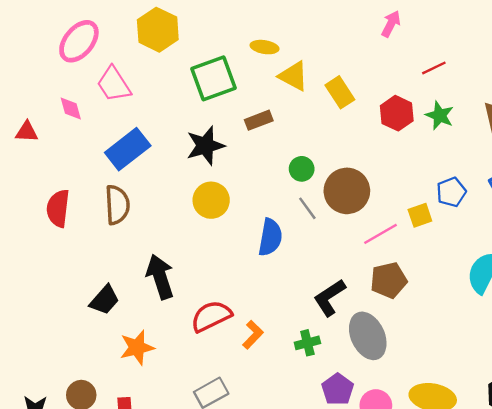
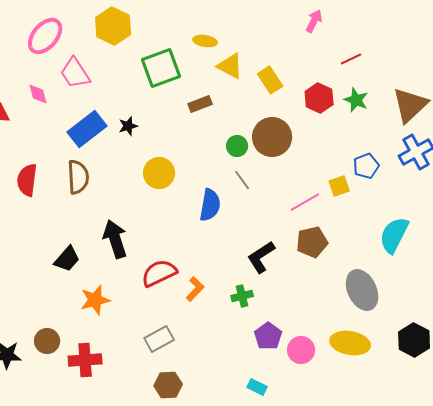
black star: (205, 146) -> (128, 126), moved, size x0.6
brown circle: (347, 191) -> (272, 137), moved
gray ellipse: (368, 336) -> (362, 290), moved

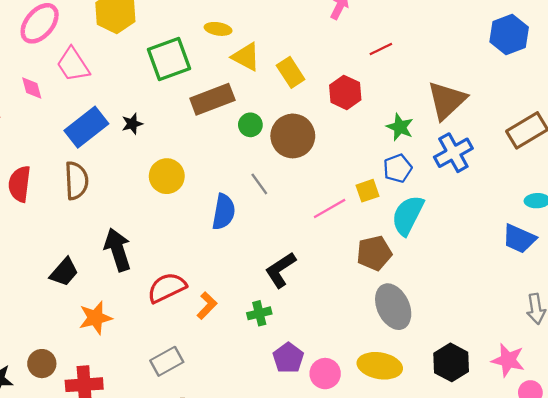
green star: (356, 100) -> (400, 127), moved
brown rectangle: (200, 104) -> (212, 99), size x1.6
green circle: (237, 146) -> (250, 125), moved
cyan semicircle: (394, 235) -> (408, 215), moved
brown pentagon: (312, 242) -> (374, 253), moved

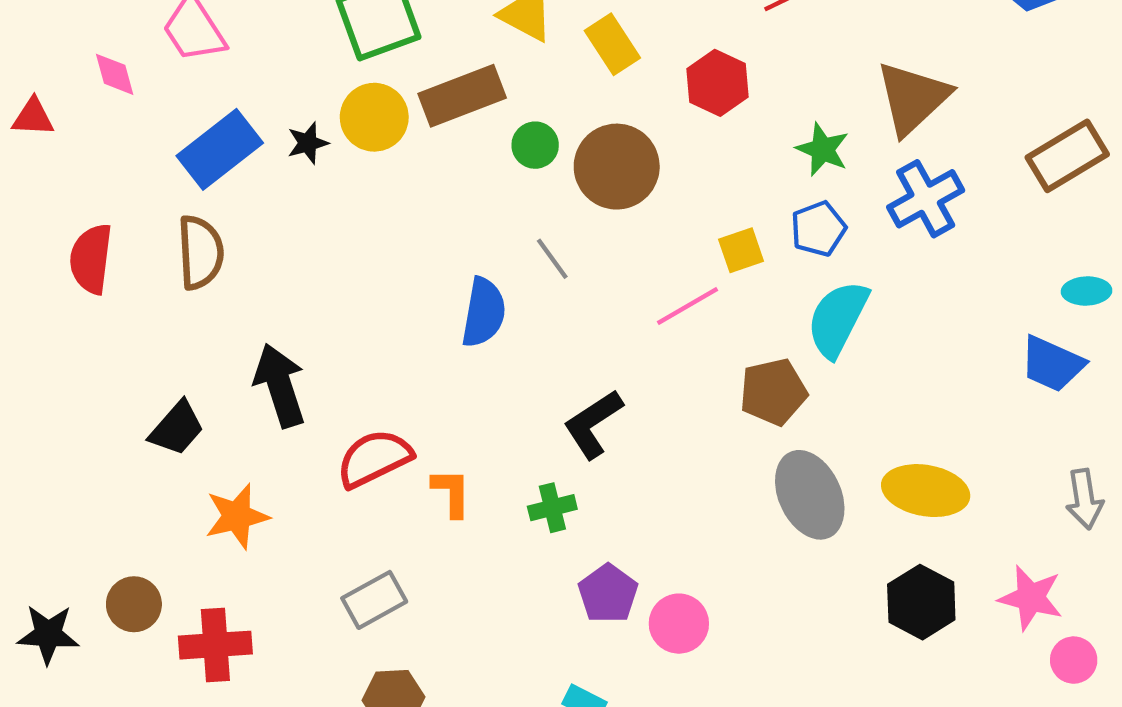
yellow circle: (167, 176) -> (374, 117), moved
yellow square: (368, 191) -> (741, 250), moved
orange L-shape: (207, 306) -> (451, 493), turned -44
yellow ellipse: (380, 366) -> (926, 491), moved

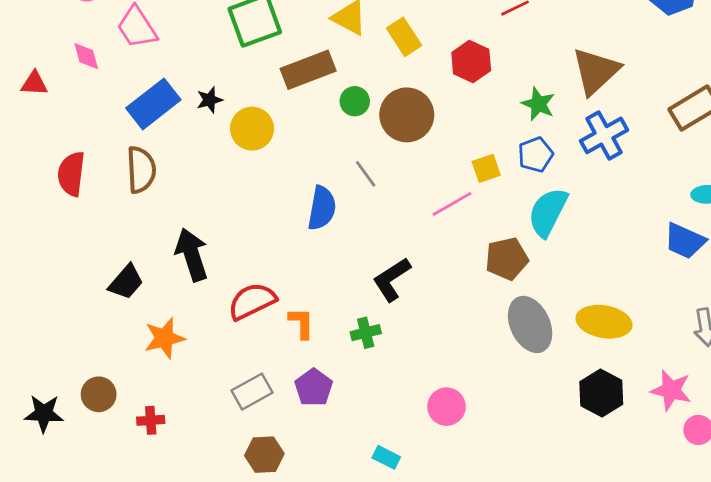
yellow circle: (374, 117) -> (252, 129), moved
purple pentagon: (608, 594) -> (314, 387), moved
red cross: (215, 645) -> (151, 420), size x0.6

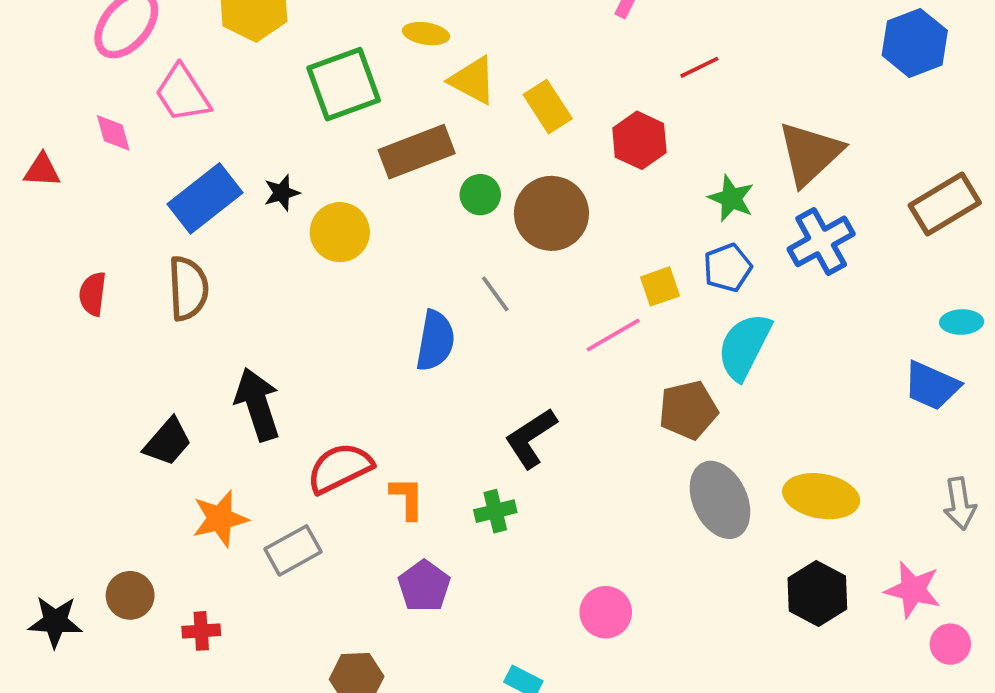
red semicircle: (71, 174) -> (93, 294), size x0.7
gray rectangle: (252, 392) -> (293, 550), moved

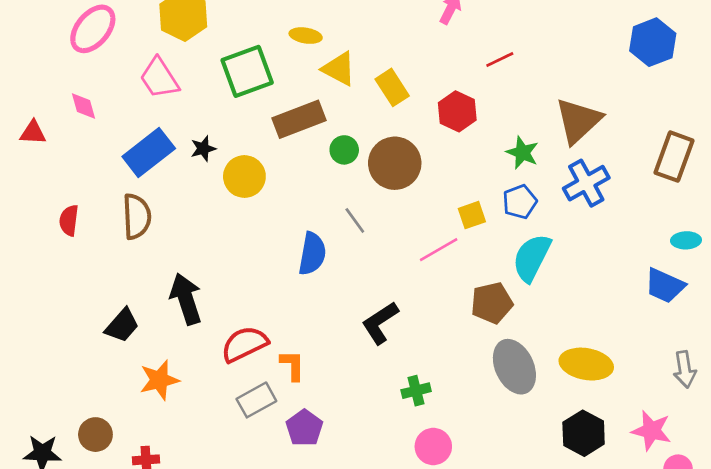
pink trapezoid: (183, 94) -> (159, 78), moved
brown rectangle: (945, 204) -> (674, 157), turned -39
green cross: (495, 511) -> (416, 391), moved
gray rectangle: (293, 550) -> (256, 400), moved

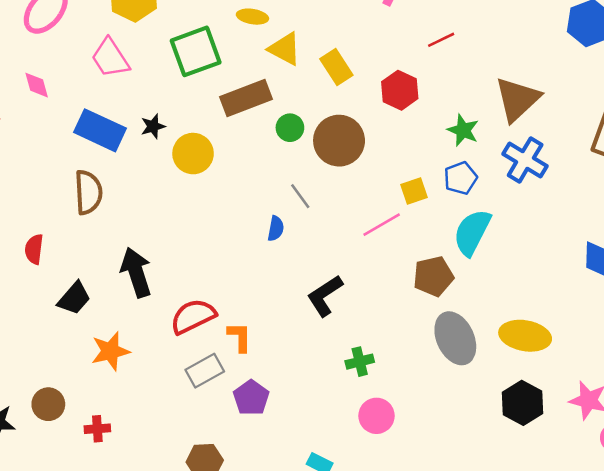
blue rectangle: (149, 153) -> (100, 130), turned 63
blue cross: (586, 183) -> (525, 160), turned -30
red semicircle: (69, 220) -> (34, 249), moved
blue semicircle: (312, 254) -> (276, 228), moved, size x0.6

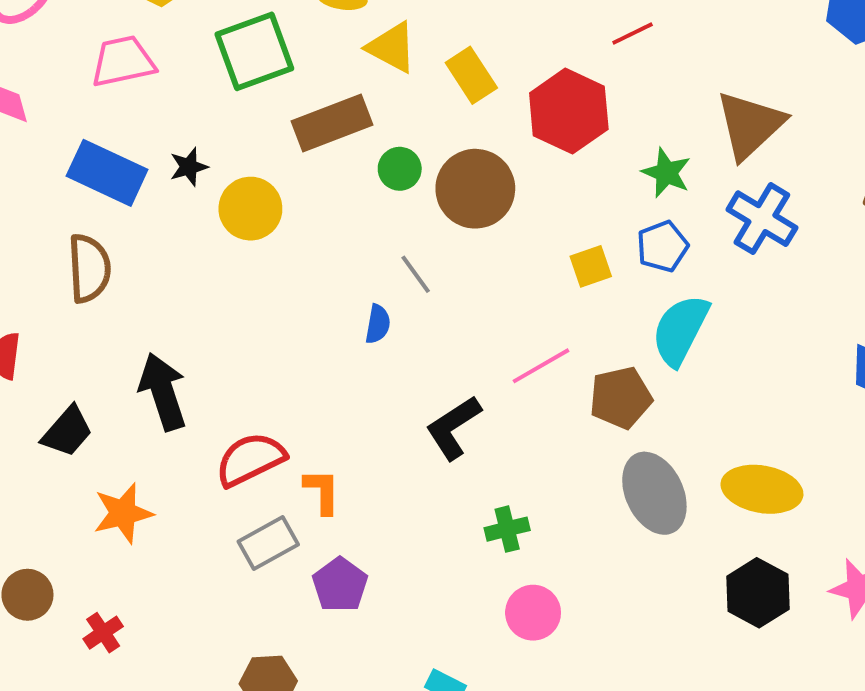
pink trapezoid: (110, 58) -> (123, 61), turned 111
red hexagon: (400, 90) -> (569, 111), size x1.4
pink line: (382, 225) -> (541, 366), moved
red cross: (97, 429) -> (103, 633), turned -30

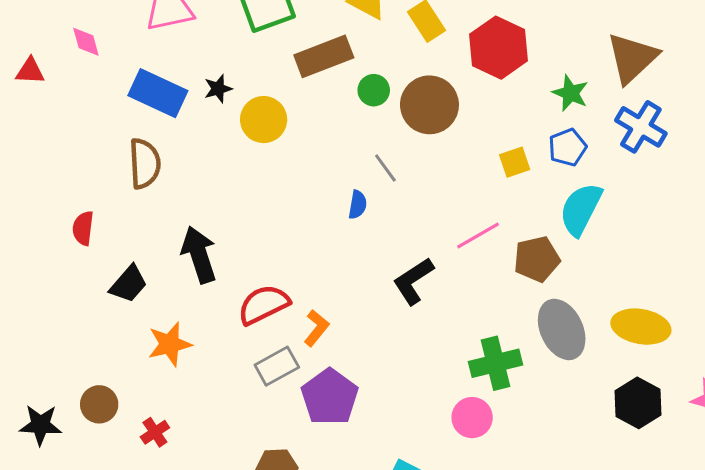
orange L-shape: (322, 491) -> (316, 328), turned 39
green cross: (507, 529) -> (496, 363), moved, size x1.6
purple pentagon: (340, 585) -> (330, 397), size x1.4

